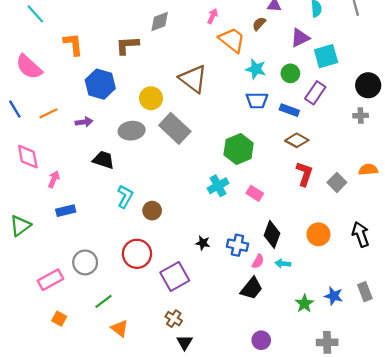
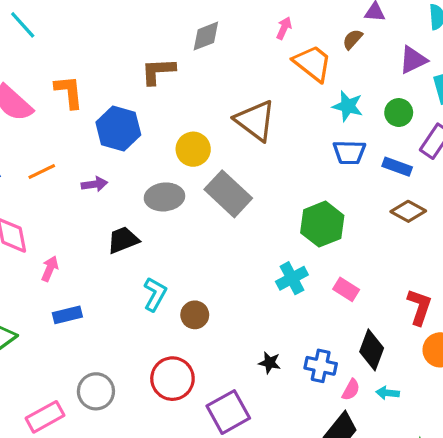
orange L-shape: (73, 44) -> (69, 92), moved
black trapezoid: (103, 160) -> (123, 240), turned -40
red L-shape: (304, 174) -> (419, 307), moved

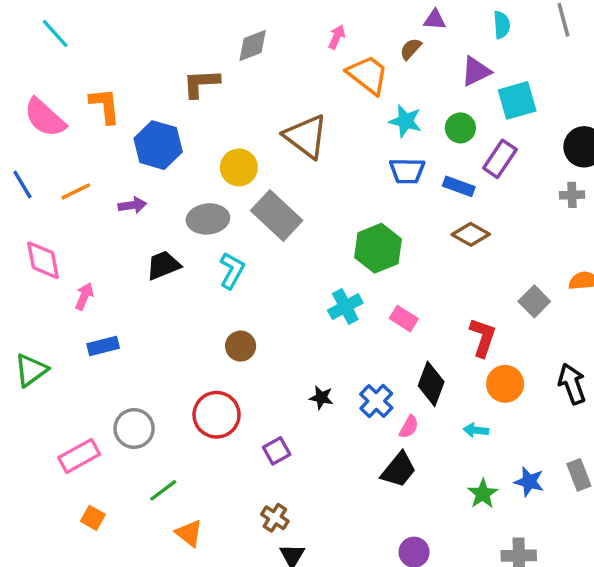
cyan L-shape: (155, 294) -> (232, 270), moved
blue cross: (321, 366) -> (376, 401), turned 32
cyan arrow: (388, 393) -> (476, 430), moved
purple square: (228, 412) -> (277, 451), size x0.6

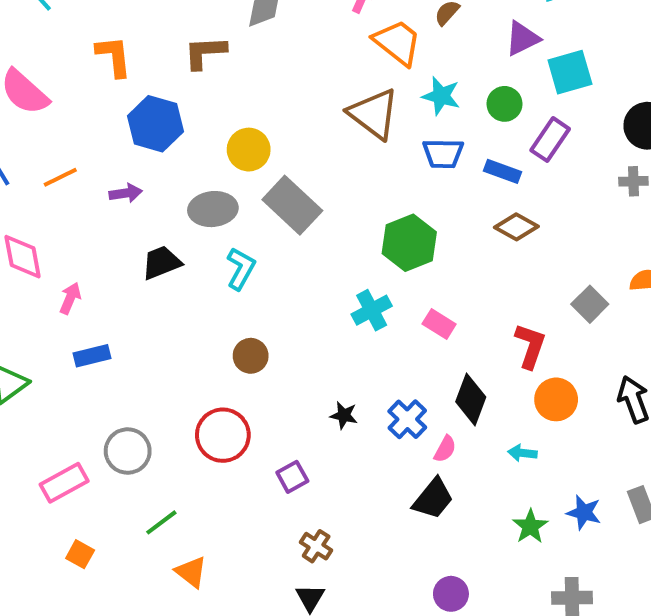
orange L-shape: (105, 106) -> (114, 56), moved
brown triangle: (306, 137) -> (374, 114), moved
brown cross: (275, 518) -> (316, 546), moved

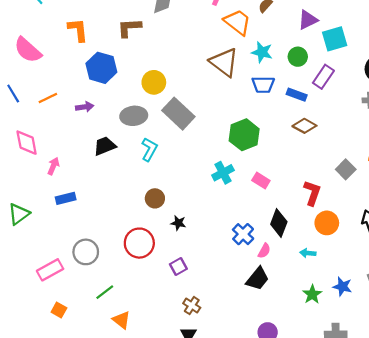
black star: (344, 415) -> (178, 223), moved

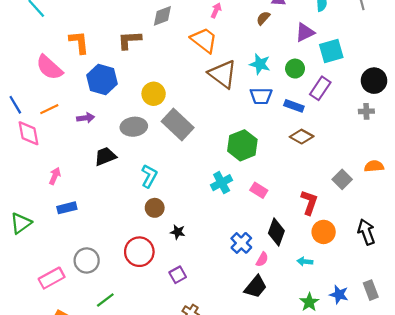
orange trapezoid: (237, 22) -> (204, 40), moved
pink semicircle: (28, 50) -> (49, 67), moved
pink diamond: (27, 143) -> (29, 133), moved
cyan L-shape: (149, 149) -> (149, 176), moved

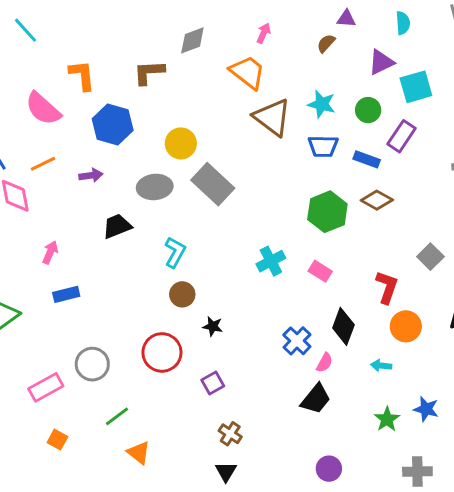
green hexagon: (242, 145) -> (327, 212), moved

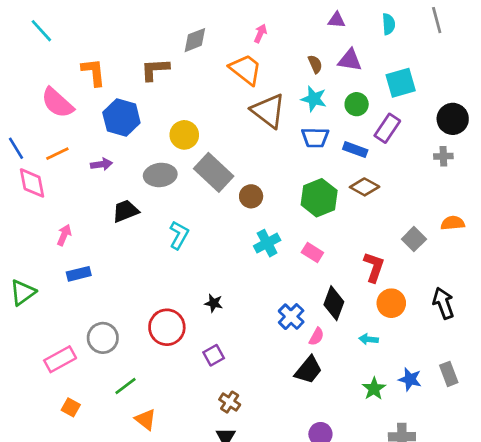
brown semicircle: (326, 43) -> (315, 64), moved, turned 114
purple triangle: (381, 62) -> (350, 60), moved, turned 35
brown circle: (182, 294) -> (251, 196), moved

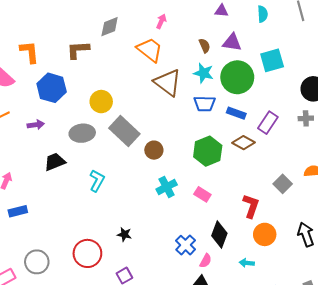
green circle: (357, 104) -> (237, 77), size x1.8
purple rectangle: (387, 128) -> (268, 123), moved

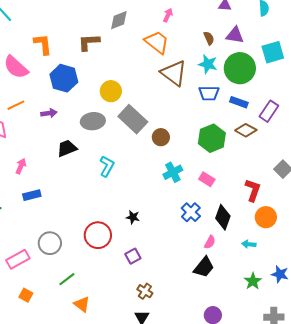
blue cross: (186, 245) -> (191, 212), moved

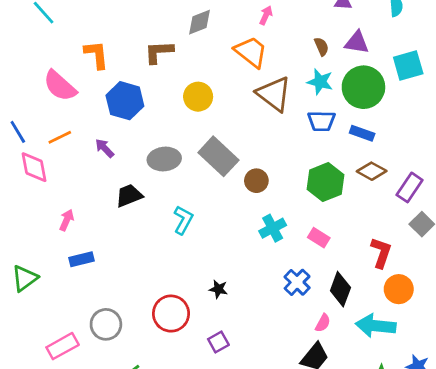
yellow circle: (111, 91) -> (198, 97), moved
purple rectangle: (269, 111) -> (410, 187), moved
purple arrow: (49, 113) -> (105, 148), turned -126
cyan arrow: (249, 244) -> (376, 326), size x2.0

